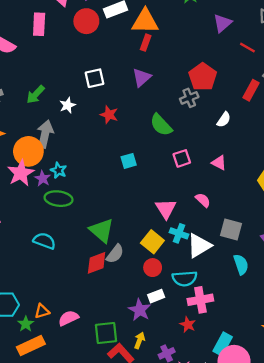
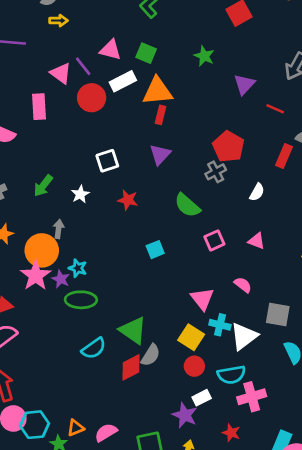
gray arrow: (45, 134) -> (58, 229), size x0.6
cyan semicircle: (44, 241) -> (94, 348), moved, turned 130
red star: (188, 325) -> (231, 433), moved

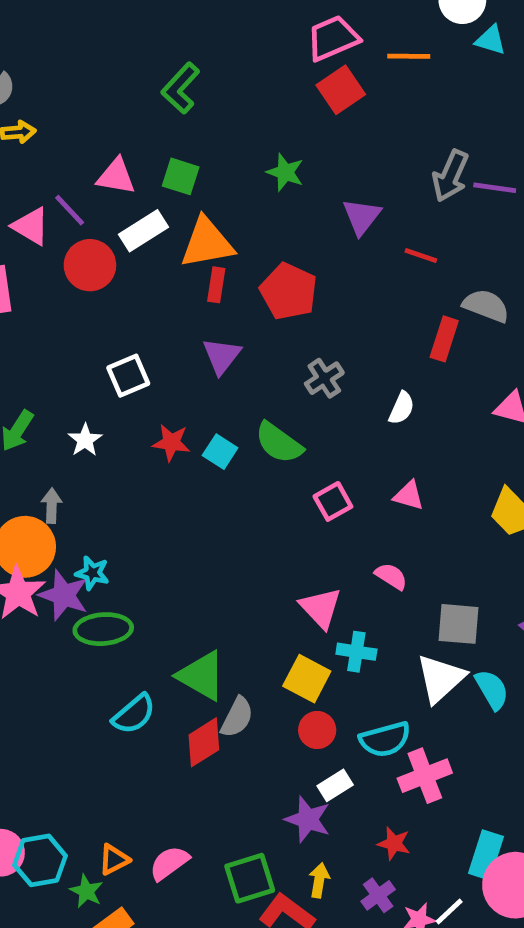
red pentagon: (228, 147) -> (289, 291), moved
cyan square: (155, 250) -> (220, 452), moved, turned -30
purple star: (61, 279) -> (64, 595), size x1.5
white triangle: (244, 336) -> (441, 678), moved

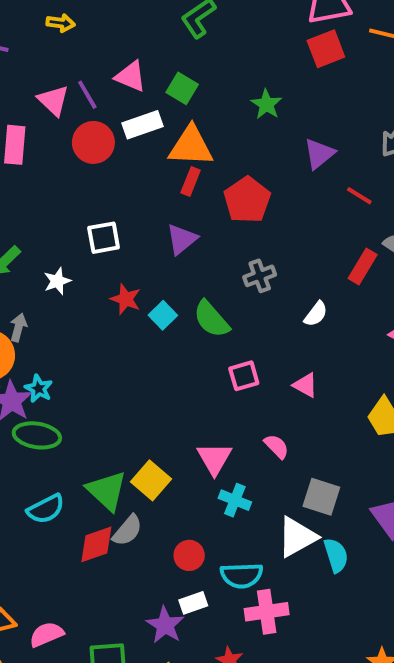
yellow square: (307, 679) -> (151, 480), moved

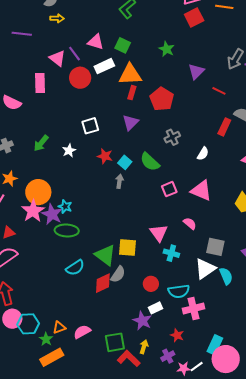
gray arrow: (18, 327) -> (119, 181), moved
pink triangle: (305, 385) -> (201, 191), size x1.6
yellow square: (151, 480) -> (127, 247), turned -30

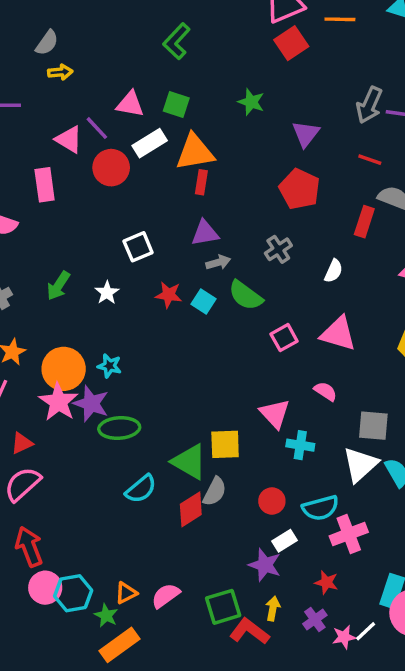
red line: (219, 91) -> (370, 160), moved
red pentagon: (162, 99) -> (299, 189), moved
purple triangle: (130, 122) -> (205, 233), turned 42
gray arrow: (119, 181) -> (218, 262), moved, turned 72
cyan star: (65, 206) -> (109, 366), moved

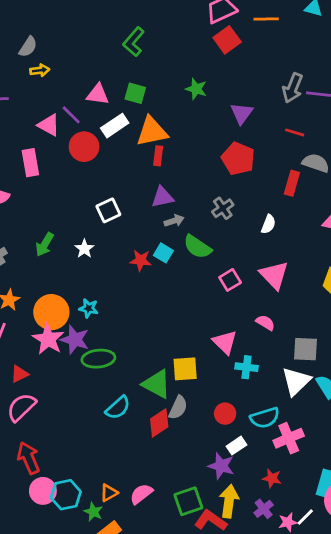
red star: (169, 295) -> (141, 260), moved
pink triangle: (338, 334) -> (274, 275), turned 32
yellow arrow: (273, 608) -> (229, 501), size x1.6

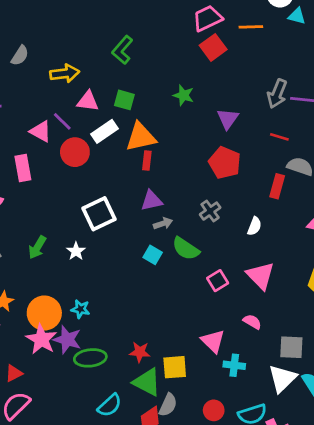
yellow arrow: (40, 70) -> (65, 73), moved, size x1.5
white square: (108, 210) -> (99, 214), size x1.4
red star: (141, 260) -> (140, 352), moved

